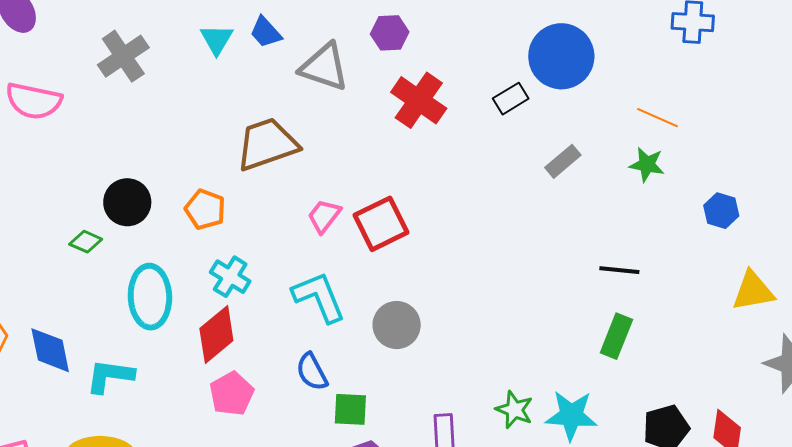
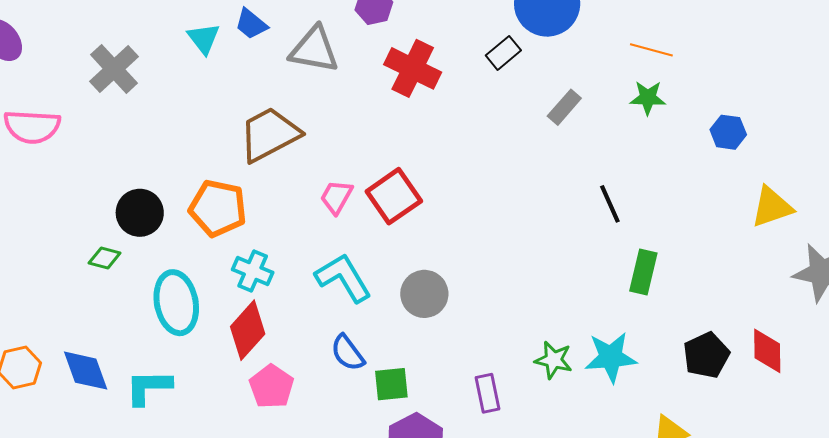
orange pentagon: (205, 209) -> (218, 208), size x1.4
black line: (619, 270) -> (610, 204), moved, turned 69

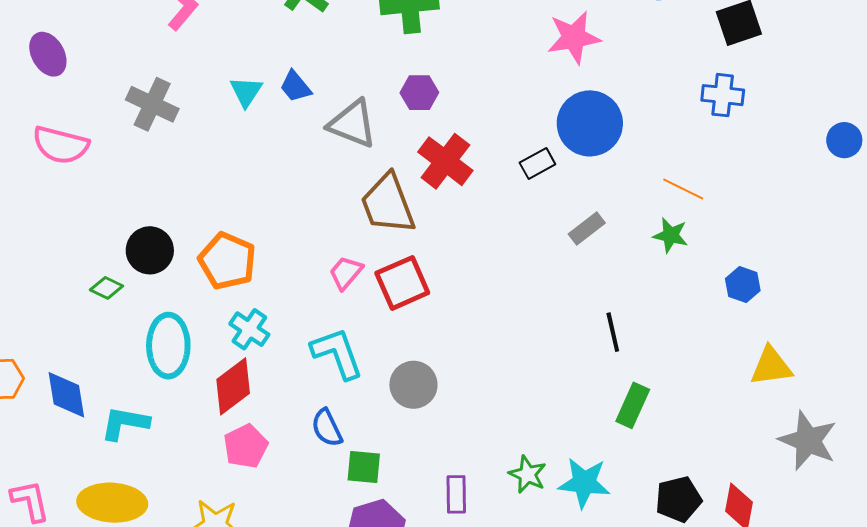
gray cross: (114, 69) -> (152, 104), turned -33
brown trapezoid: (269, 134) -> (388, 204), moved, turned -94

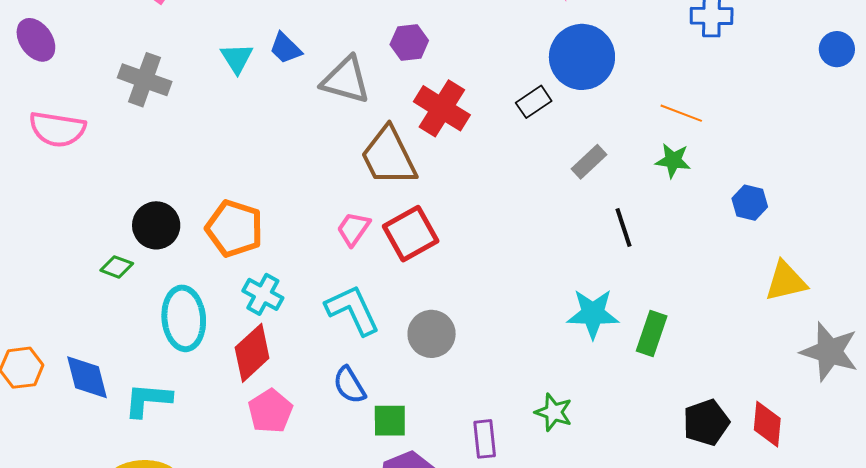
black line: (613, 332) -> (624, 227), moved
cyan star: (584, 483) -> (593, 314), moved

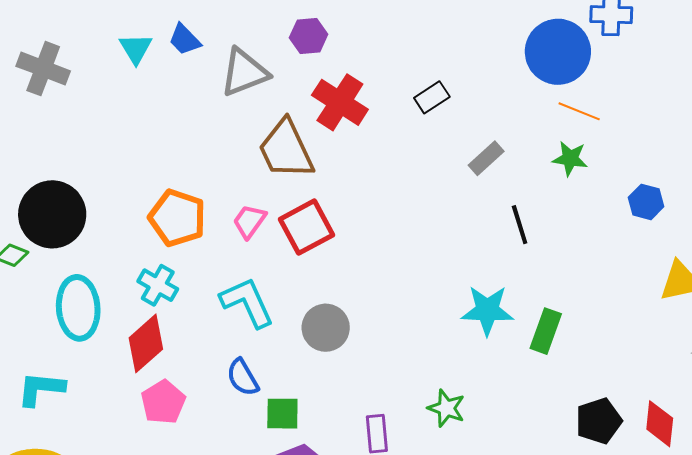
blue circle: (582, 57) -> (558, 52), moved
gray triangle: (346, 80) -> (244, 72), turned -38
black circle: (156, 225) -> (52, 214), size x1.4
orange pentagon: (234, 228) -> (177, 218), moved

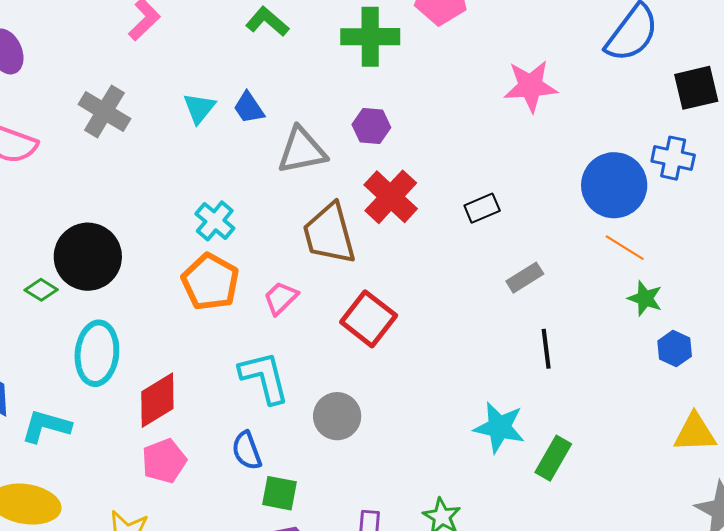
green star: (570, 159) -> (645, 298), moved
red square: (307, 227) -> (369, 319), moved, turned -34
cyan cross: (158, 285) -> (215, 221), moved

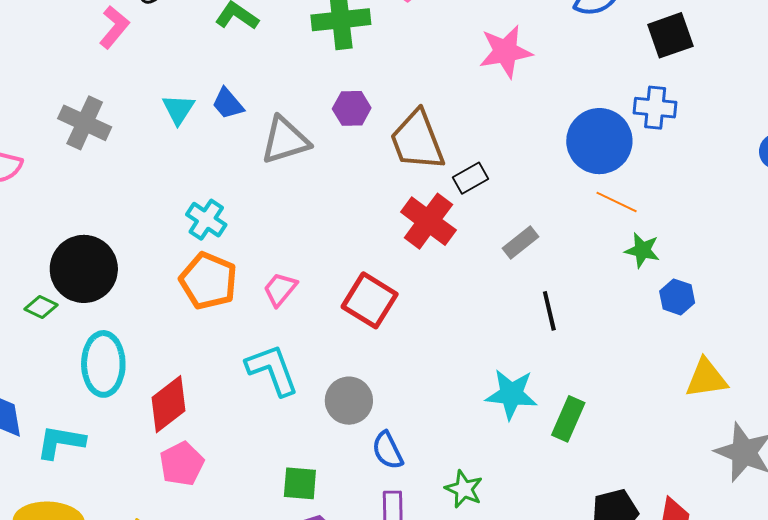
red cross: (391, 197) -> (428, 221), moved
brown trapezoid: (329, 234) -> (417, 140), moved
blue semicircle: (247, 451) -> (388, 450), moved

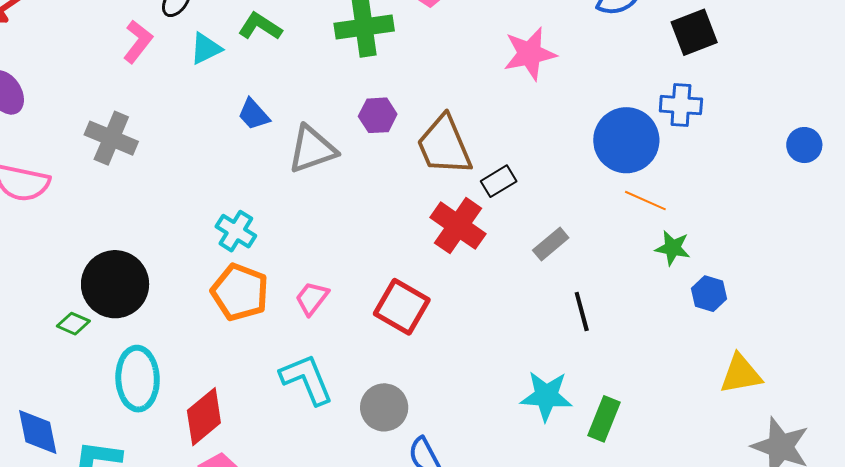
cyan triangle: (178, 109) -> (206, 49), moved, turned 33

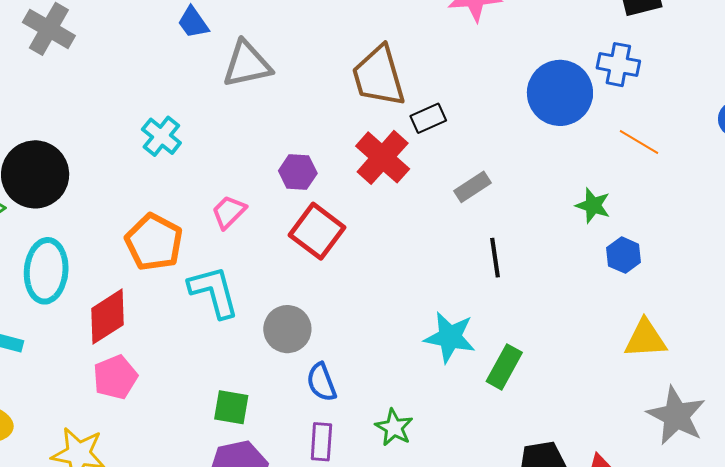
purple hexagon: (378, 115) -> (298, 172), moved
orange line: (645, 201) -> (639, 142), moved
orange pentagon: (240, 292) -> (154, 242), moved

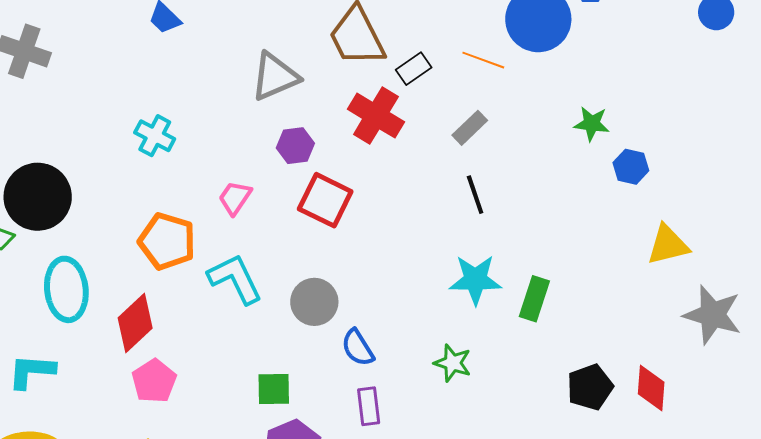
gray triangle: (247, 64) -> (275, 77), moved
orange line: (639, 142) -> (483, 60), moved
black line: (495, 258) -> (475, 195), moved
green star: (394, 427) -> (453, 363), moved

